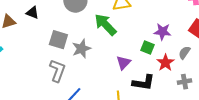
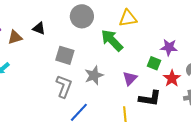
gray star: (81, 49) -> (94, 75), moved

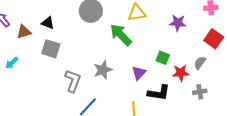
purple star: (169, 47) -> (178, 23), moved
gray square: (65, 55) -> (51, 49), moved
red star: (172, 78) -> (181, 73), turned 30

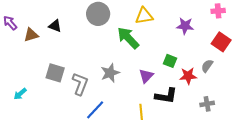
gray square: (51, 49) -> (55, 73), moved
cyan arrow: (12, 63) -> (20, 94), moved
gray cross: (200, 92) -> (207, 104), moved

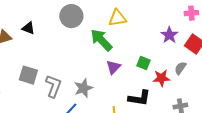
purple star: (185, 26) -> (169, 35), moved, turned 30
gray star: (110, 73) -> (83, 88), moved
purple triangle: (146, 76) -> (113, 67), moved

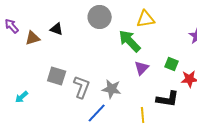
gray star: (83, 88) -> (112, 89), turned 30

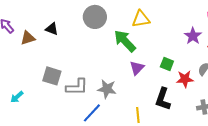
gray L-shape: (82, 87) -> (77, 87), turned 70
black L-shape: (168, 99) -> (163, 99), turned 100

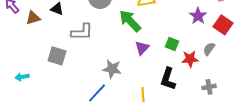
gray L-shape: (77, 87) -> (82, 32), moved
cyan arrow: (17, 97) -> (22, 77), turned 32

